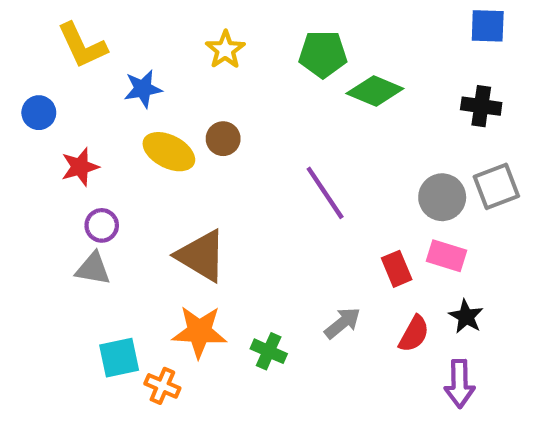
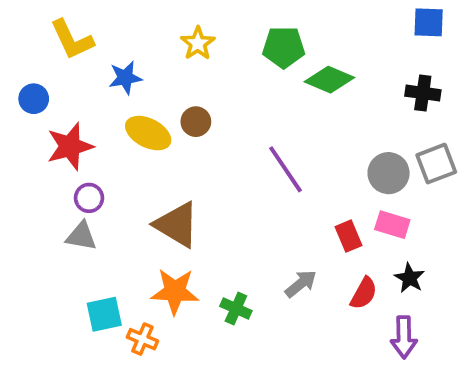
red star: (80, 167) -> (70, 146), size x1.4

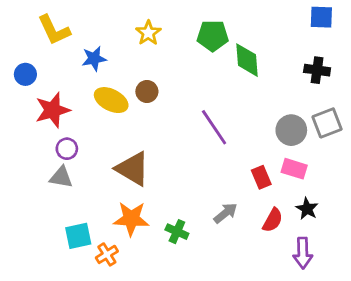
green diamond: (329, 80) -> (247, 60), turned 63
orange cross: (142, 339) -> (107, 254), turned 35

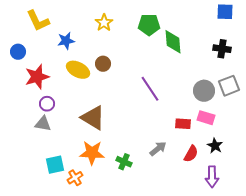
red rectangle: (261, 177) -> (183, 124), turned -63

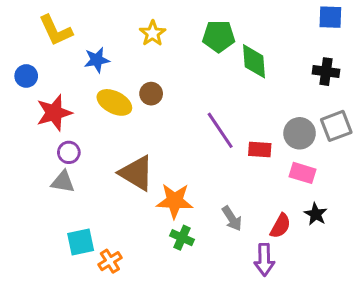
red rectangle: (183, 124) -> (260, 149), moved
gray arrow: (158, 149) -> (232, 219), turned 96
orange star: (92, 153) -> (175, 201), moved
purple arrow: (212, 177) -> (264, 260), moved

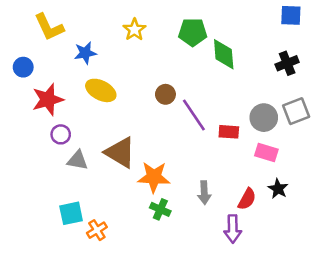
black cross: (326, 72) -> (287, 63), turned -30
brown circle: (151, 94) -> (165, 94), moved
gray triangle: (63, 182) -> (78, 160), moved
gray arrow: (232, 219) -> (204, 193), turned 30

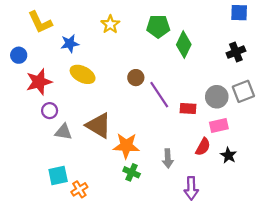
green diamond: (224, 54) -> (184, 45), turned 30
pink rectangle: (266, 153) -> (219, 125), turned -30
red semicircle: (247, 199) -> (203, 147), moved

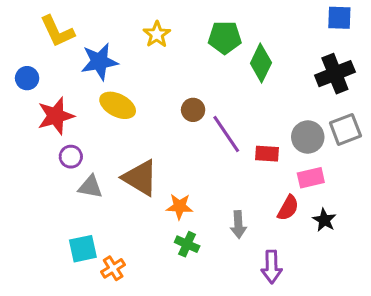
blue star: (70, 44) -> (99, 62), size x1.4
black cross: (236, 52) -> (335, 74), size x1.4
orange star: (126, 146) -> (179, 206), size x0.7

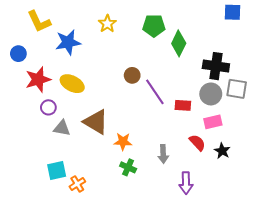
black cross: (335, 74) -> (216, 66), moved, turned 30
yellow ellipse: (118, 105) -> (72, 84), moved
gray square: (345, 129) -> (237, 89), turned 30
red semicircle: (288, 208) -> (197, 143), turned -72

